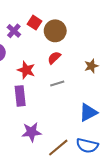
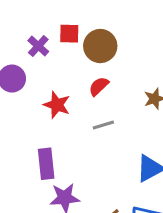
red square: (35, 23) -> (69, 34), turned -32
purple rectangle: (20, 96) -> (46, 164), moved

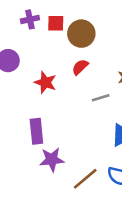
purple cross: (38, 46) -> (30, 19), moved, turned 36
gray line: (103, 125) -> (101, 98), moved

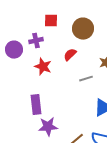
purple cross: (30, 19) -> (36, 41), moved
brown circle: (81, 34) -> (83, 29), moved

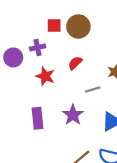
brown circle: (83, 29) -> (78, 27), moved
purple star: (48, 127) -> (73, 115), moved, turned -30

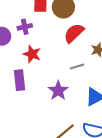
red semicircle: (75, 63) -> (74, 33), moved, size x1.5
purple rectangle: (38, 118) -> (19, 80), moved

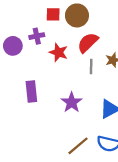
red star: (32, 54) -> (58, 52), moved
gray line: (77, 67) -> (91, 67), moved, turned -72

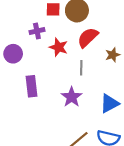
purple circle: (13, 46) -> (13, 54), moved
gray line: (91, 67) -> (81, 68), moved

